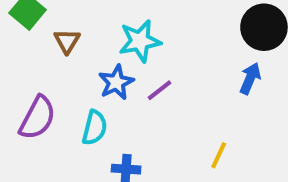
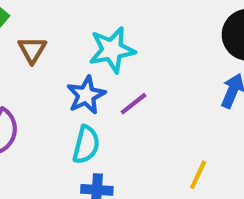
cyan semicircle: (95, 128) -> (86, 145), moved

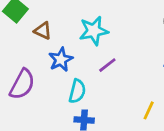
brown triangle: (32, 50) -> (43, 31), turned -36
blue star: (86, 95) -> (61, 60), moved

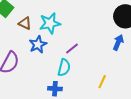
cyan star: (94, 31) -> (50, 23), moved
cyan semicircle: (77, 91) -> (64, 68), moved

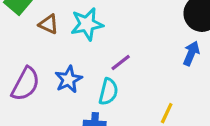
blue star: (38, 44) -> (68, 79), moved

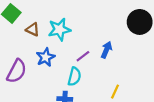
blue arrow: (191, 53) -> (106, 50), moved
blue star: (68, 79) -> (46, 57), moved

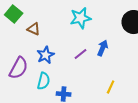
cyan star: (59, 29) -> (81, 18), moved
cyan semicircle: (74, 77) -> (44, 81), moved

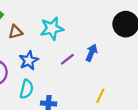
cyan star: (81, 18) -> (52, 29), moved
brown triangle: (34, 29) -> (15, 32), turned -40

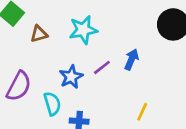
blue star: (29, 60) -> (71, 77), moved
cyan semicircle: (26, 89) -> (52, 104), turned -30

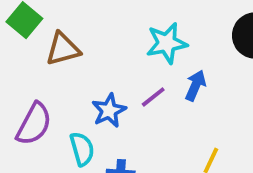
cyan star: (83, 30) -> (167, 43), moved
brown triangle: (39, 34) -> (63, 49), size x1.4

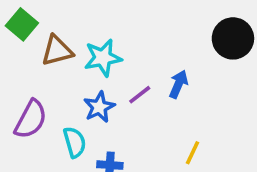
cyan star: (167, 43) -> (103, 58), moved

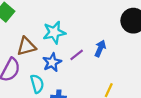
brown triangle: (57, 51) -> (26, 46), moved

